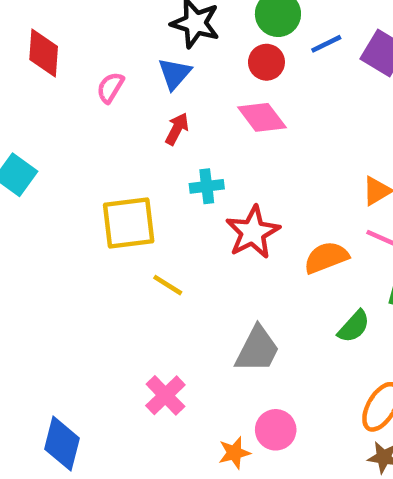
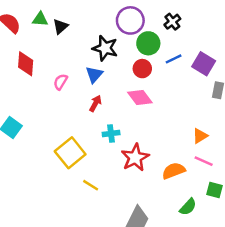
yellow square: (129, 223) -> (70, 153), turned -32

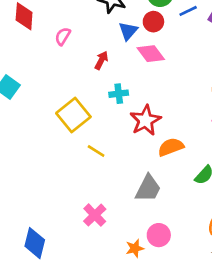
blue triangle: (94, 75) -> (128, 31), moved
orange semicircle: (174, 171) -> (171, 147), moved

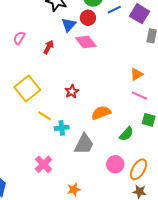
pink semicircle: (63, 36) -> (19, 38), moved
cyan cross: (119, 94) -> (62, 128), moved
red star: (145, 120) -> (72, 92), moved, size x0.6
pink circle: (159, 235) -> (115, 164), moved

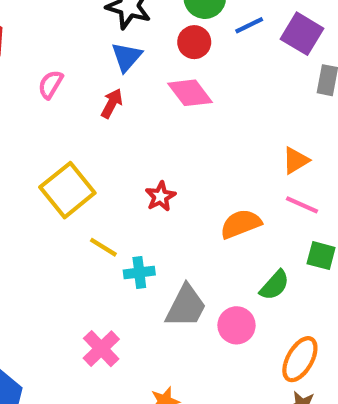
blue triangle: (69, 25) -> (127, 57), moved
orange semicircle: (101, 113) -> (241, 224), moved
pink circle: (115, 164) -> (237, 325), moved

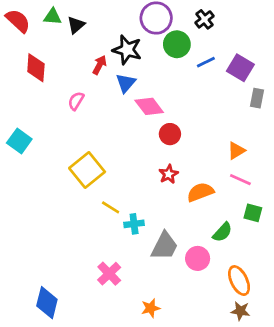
red circle: (194, 42) -> (170, 134), moved
pink diamond: (190, 93) -> (149, 106), moved
red arrow: (112, 103) -> (99, 65), moved
red star: (160, 196) -> (169, 174), moved
orange ellipse: (300, 359) -> (239, 281), turned -56

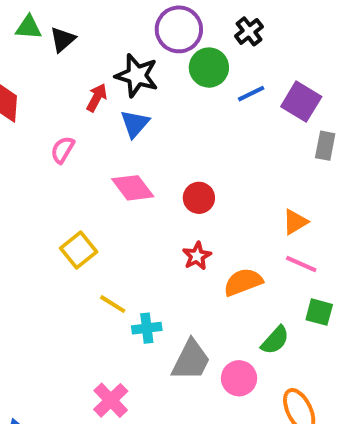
pink diamond: (149, 106) -> (133, 188), moved
yellow square: (87, 170) -> (79, 250), size x0.7

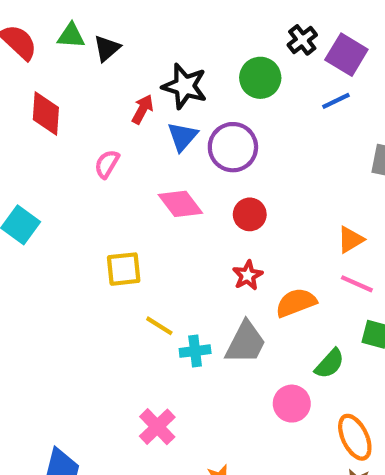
purple circle: (179, 29) -> (233, 147), moved
blue line: (251, 94) -> (336, 101), moved
purple square: (301, 102) -> (346, 55), moved
yellow square: (79, 250) -> (124, 269), turned 33
gray trapezoid: (191, 360) -> (246, 343), moved

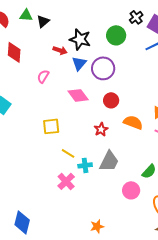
red arrow: (143, 109) -> (60, 50), turned 80
red star: (248, 275) -> (101, 129), moved
orange semicircle: (296, 303) -> (133, 122), moved, turned 42
pink cross: (157, 427) -> (66, 181), moved

